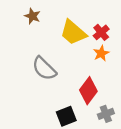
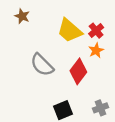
brown star: (32, 16) -> (22, 16), moved
red diamond: (88, 91) -> (78, 71), moved

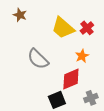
orange star: (96, 50) -> (82, 56), moved
red diamond: (78, 71) -> (71, 79), moved, turned 30

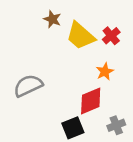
brown star: (20, 15) -> (52, 19), moved
gray semicircle: (38, 59) -> (28, 86), moved, turned 110

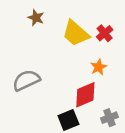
brown star: (52, 19) -> (36, 18), moved

